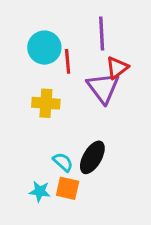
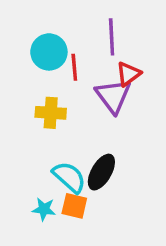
cyan semicircle: (63, 162) -> (69, 177), size x1.5

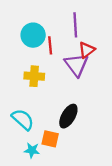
cyan semicircle: (69, 177) -> (23, 120), moved
cyan star: (44, 209) -> (32, 150), moved

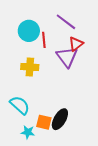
purple line: (75, 25) -> (66, 22), turned -50
black ellipse: (68, 116) -> (60, 119), moved

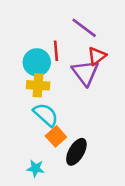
cyan circle: (29, 31) -> (37, 62), moved
cyan semicircle: (20, 105) -> (46, 115), moved
orange square: (44, 122) -> (56, 136), moved, turned 35

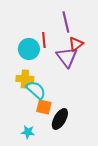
purple line: (84, 28) -> (66, 22), turned 40
yellow cross: (38, 85) -> (25, 79), moved
orange square: (56, 136) -> (44, 107), turned -35

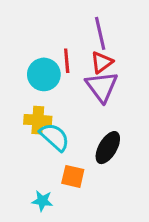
red triangle: (76, 44) -> (102, 62), moved
orange square: (44, 107) -> (73, 176), moved
black ellipse: (60, 119) -> (108, 148), moved

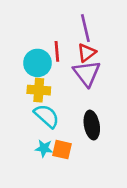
yellow cross: (38, 120) -> (39, 90), moved
black ellipse: (108, 148) -> (92, 125), turned -40
cyan star: (42, 201) -> (44, 148), moved

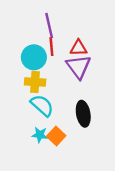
purple line: (85, 28) -> (49, 26), moved
red triangle: (87, 53) -> (79, 48), turned 36
orange square: (62, 150) -> (56, 136), turned 30

